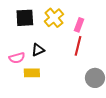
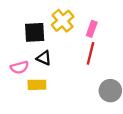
black square: (25, 18) -> (35, 32), moved
black triangle: (38, 50) -> (44, 58), turned 48

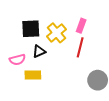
yellow cross: (63, 21) -> (56, 33), moved
black triangle: (44, 58) -> (39, 51), turned -48

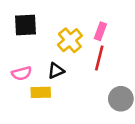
black square: (31, 29) -> (25, 25), moved
black triangle: (39, 51) -> (56, 71), moved

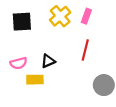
pink rectangle: (100, 31) -> (86, 16), moved
yellow cross: (70, 40) -> (60, 16), moved

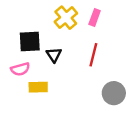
black square: (22, 22) -> (30, 42), moved
black triangle: (48, 61) -> (54, 55), moved, turned -40

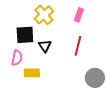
yellow cross: (66, 18) -> (44, 15), moved
pink semicircle: (20, 69) -> (17, 58), turned -63

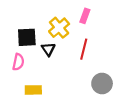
yellow cross: (44, 15) -> (59, 28), moved
yellow rectangle: (32, 73) -> (33, 90), moved

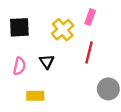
black square: (27, 37) -> (19, 27), moved
black triangle: (48, 49) -> (47, 62), moved

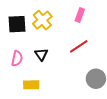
yellow cross: (63, 30) -> (42, 20), moved
red line: (89, 52) -> (79, 46), turned 42

